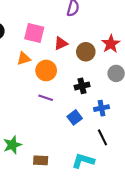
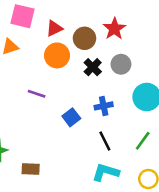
orange circle: (46, 70) -> (57, 55), moved
black cross: (82, 86) -> (93, 67), moved, turned -32
cyan L-shape: (83, 161) -> (106, 172), moved

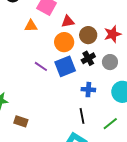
blue square: (71, 117) -> (65, 66), moved, size x1.5

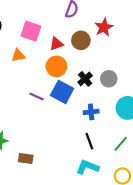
red star: (113, 34) -> (104, 27), moved
brown circle: (88, 35) -> (81, 40), moved
blue square: (65, 66) -> (62, 92), turned -30

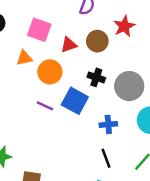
orange circle: (56, 66) -> (50, 72), moved
black cross: (85, 79) -> (96, 77), moved, turned -32
gray circle: (109, 79) -> (129, 86), size x1.5

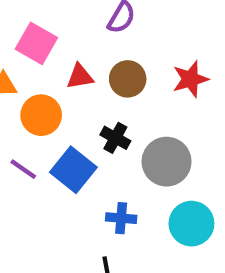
red star: (124, 26) -> (190, 79), moved

